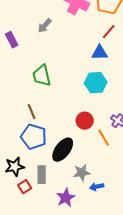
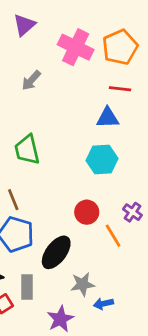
red line: (109, 32) -> (120, 89), turned 56

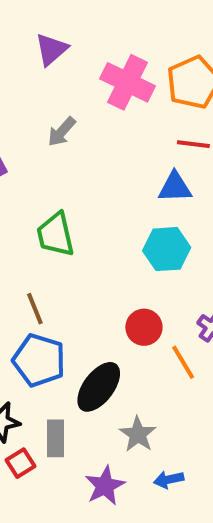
gray star: (83, 284) -> (138, 434), turned -30
blue arrow: (103, 304) -> (169, 480), moved

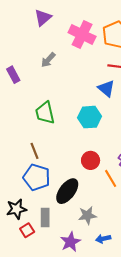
blue triangle: (175, 187) -> (106, 88), turned 42
cyan hexagon: (167, 249) -> (89, 117), moved
gray star: (138, 434) -> (87, 215), turned 30

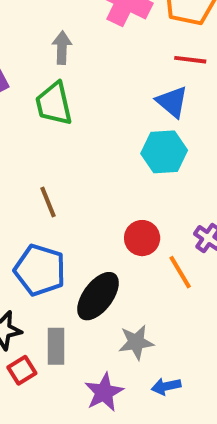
gray arrow: (48, 60) -> (62, 48), turned 140
green trapezoid: (45, 113) -> (54, 104), moved
cyan hexagon: (89, 117) -> (164, 152), moved
brown line: (34, 151) -> (48, 202), moved

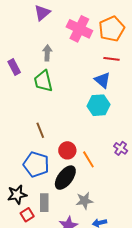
red circle: (142, 238) -> (67, 150), moved
orange line: (180, 272) -> (88, 159), moved

